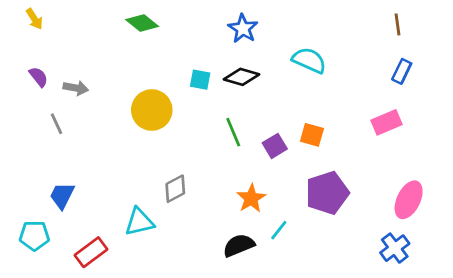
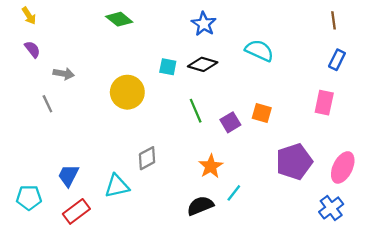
purple semicircle: (39, 77) -> (32, 49), moved
pink rectangle: (387, 122) -> (324, 103), turned -55
purple pentagon: (327, 193) -> (294, 162), moved
blue trapezoid: (62, 196) -> (68, 176), moved

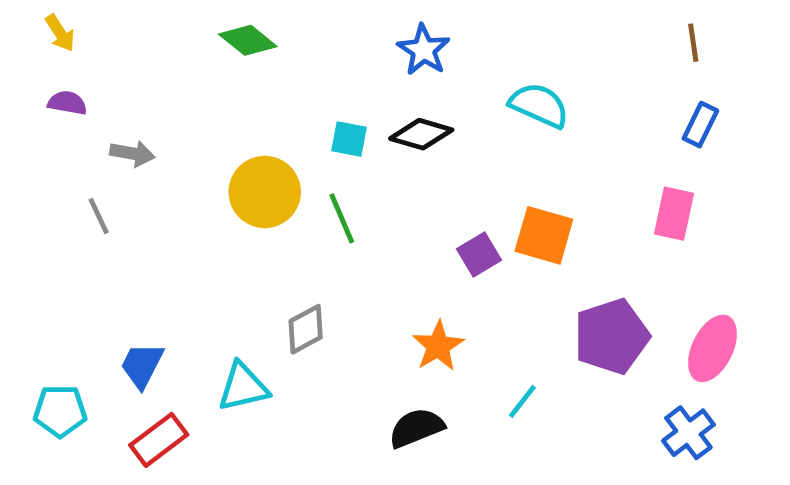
purple semicircle: (32, 49) -> (67, 103), turned -42
green line: (196, 111) -> (342, 218), moved
orange square: (262, 113) -> (544, 235), size x1.4
cyan line: (234, 193) -> (522, 401), moved

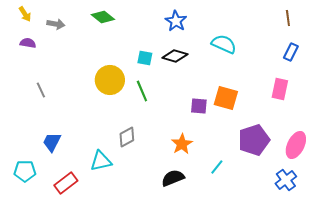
gray arrow: (132, 153) -> (56, 24), moved
purple square: (479, 255) -> (199, 106), turned 36
blue trapezoid: (142, 365) -> (52, 142), moved

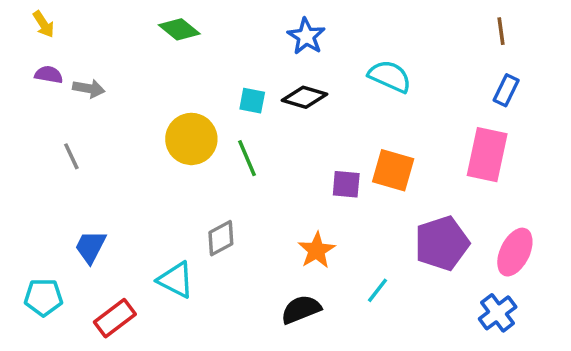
gray arrow: (56, 24) -> (89, 89), moved
pink rectangle: (280, 89) -> (487, 155), size x1.4
cyan triangle: (101, 161) -> (176, 280), turned 40

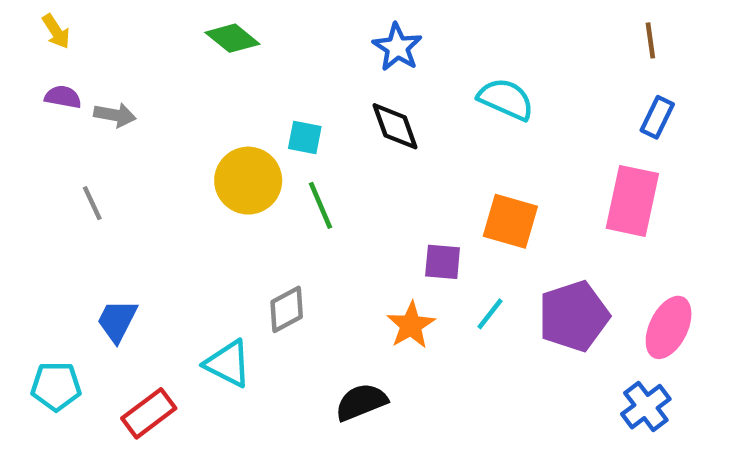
black diamond: (304, 97) -> (395, 126), turned 54
cyan square: (252, 101) -> (305, 138), moved
purple square: (346, 184) -> (443, 262), moved
cyan line: (377, 290) -> (490, 314), moved
black semicircle: (301, 309) -> (361, 402), moved

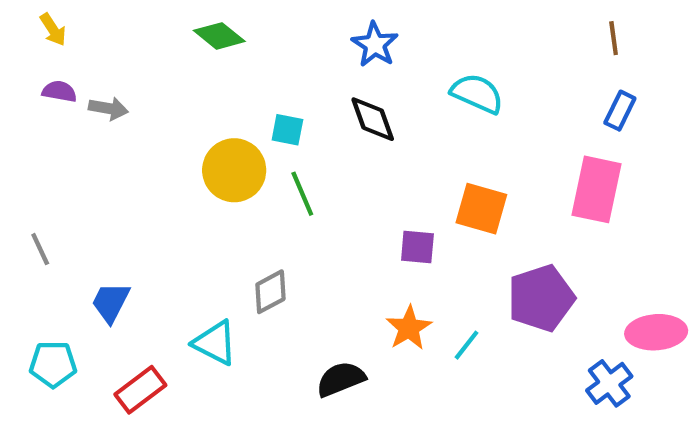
gray line: (92, 203) -> (40, 249), moved
cyan line: (490, 314) -> (466, 345), moved
orange star: (411, 325) -> (409, 328), moved
pink ellipse: (669, 327) -> (656, 332), moved, turned 60

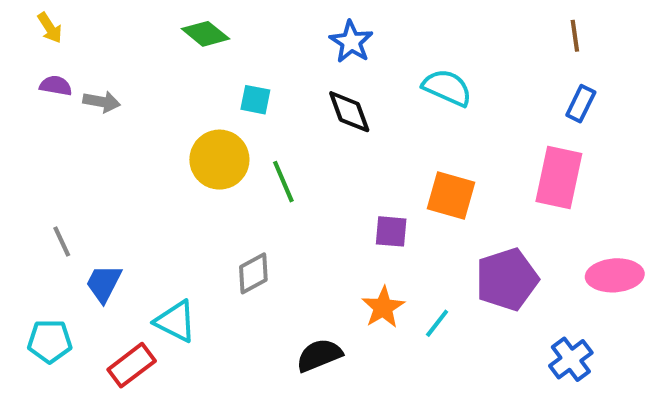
cyan square: (287, 130) -> (255, 100), moved
gray line: (40, 249) -> (62, 241), moved
pink ellipse: (656, 332) -> (615, 275), moved
cyan triangle: (215, 343) -> (176, 321), moved

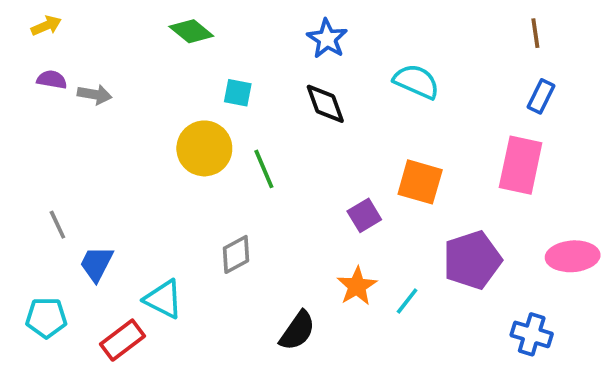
yellow arrow: (50, 28) -> (46, 26), turned -80
purple square: (391, 231) -> (364, 215), turned -36
black semicircle: (319, 355) -> (297, 331), turned 147
blue cross: (571, 359) -> (532, 334), turned -36

